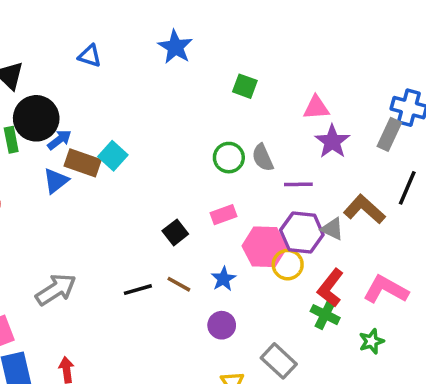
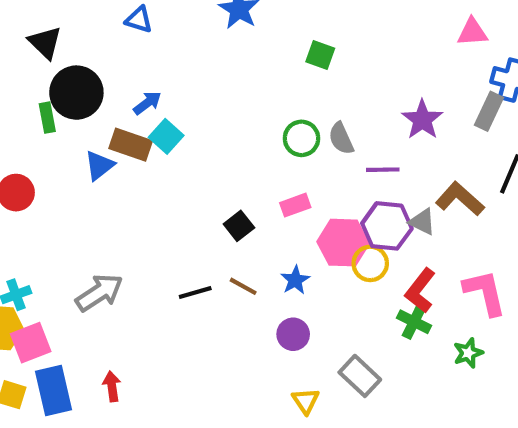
pink triangle: (316, 108) -> (472, 32), moved
blue arrow: (59, 140) -> (147, 103), moved
pink L-shape: (386, 290) -> (485, 293), turned 48

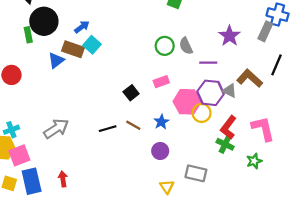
gray rectangle: (360, 376) -> (196, 173), turned -30

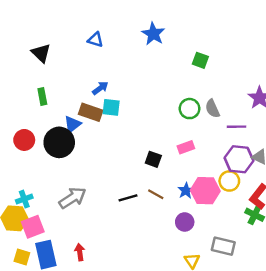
black circle: (44, 21) -> (59, 142), moved
cyan square: (92, 45) -> (111, 107), turned -36
black square: (131, 93) -> (153, 159), turned -32
pink hexagon: (187, 102) -> (205, 191), moved

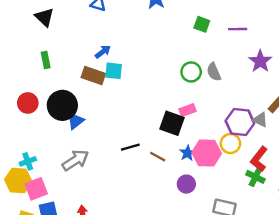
blue triangle: (72, 124) -> (75, 121), moved
purple line: (237, 127) -> (238, 29), moved
black square: (153, 159) -> (172, 123), moved, size x1.5
black line: (128, 198) -> (130, 147), moved

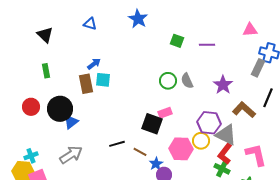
purple star: (260, 61) -> (223, 85), moved
brown rectangle: (93, 76) -> (86, 84), turned 60
gray triangle: (260, 120) -> (226, 135), moved, size x1.6
blue star: (188, 153) -> (156, 164), moved

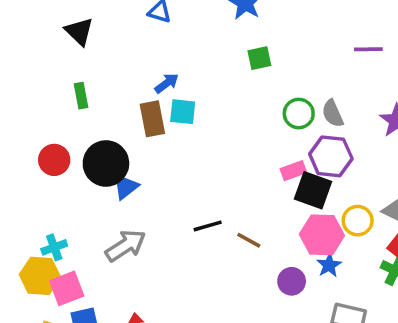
green square: (177, 41) -> (259, 58), moved, turned -32
purple hexagon: (209, 123) -> (331, 156), moved
black square: (152, 124) -> (313, 190), moved
blue star: (156, 164) -> (329, 265), moved

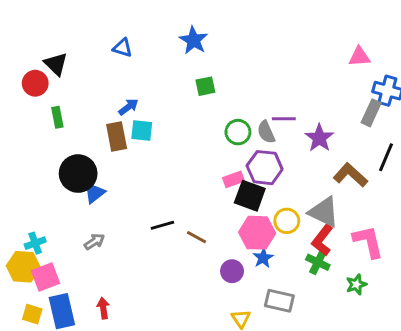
purple line: (368, 49) -> (284, 119), moved
red circle: (54, 160) -> (35, 83), moved
gray arrow: (126, 246) -> (94, 242), size x0.6

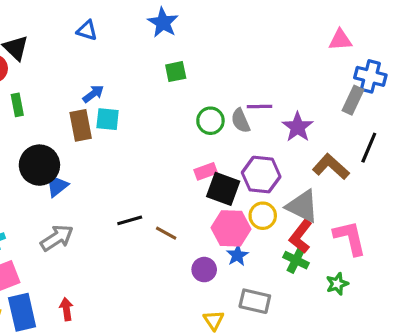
purple hexagon: (265, 168) -> (261, 175), moved
gray arrow: (94, 242) -> (57, 238), size x1.5

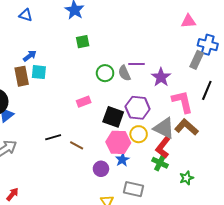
brown L-shape: (331, 167) -> (186, 127), moved
pink rectangle: (206, 171) -> (84, 102), moved
pink L-shape: (350, 238) -> (182, 102), moved
red arrow: (66, 309) -> (12, 194), turned 48

